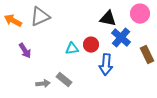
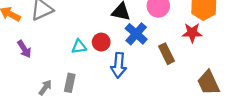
gray rectangle: (64, 80) -> (70, 83), turned 63
gray arrow: (43, 84) -> (45, 87), turned -48

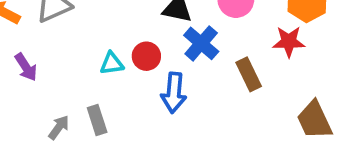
gray rectangle: (70, 83) -> (97, 120), turned -30

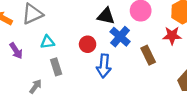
cyan triangle: (112, 63) -> (47, 42), moved
gray rectangle: (97, 120) -> (56, 67), moved

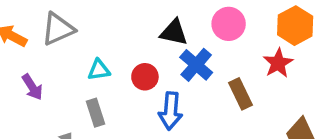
red star: (172, 36) -> (278, 63), turned -30
cyan triangle: (47, 42) -> (99, 70), moved

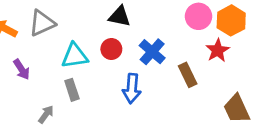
pink circle: (229, 24) -> (198, 16), moved
black triangle: (174, 32) -> (120, 16), moved
cyan triangle: (99, 70) -> (75, 56), size x1.5
red circle: (145, 77) -> (111, 49), moved

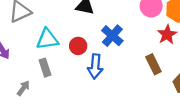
red circle: (111, 49) -> (78, 46), moved
brown rectangle: (188, 75) -> (153, 64), moved

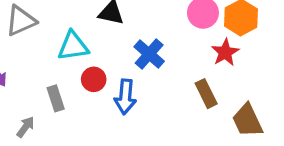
cyan triangle: (47, 39) -> (73, 46), moved
red circle: (78, 46) -> (94, 79), moved

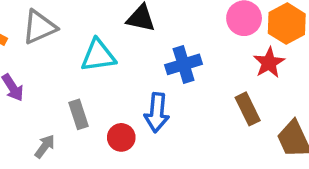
blue cross: (149, 54) -> (184, 64), turned 32
red circle: (94, 79) -> (121, 137), moved

